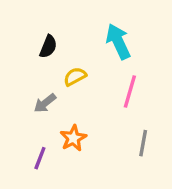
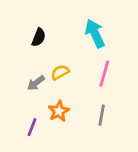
yellow semicircle: (75, 77) -> (60, 72), moved
gray line: (143, 143) -> (102, 115), moved

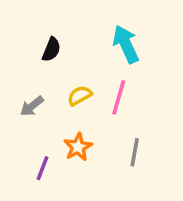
pink line: (104, 74) -> (119, 97), moved
gray arrow: (36, 83) -> (32, 106), moved

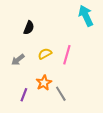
cyan arrow: (126, 44) -> (86, 16), moved
gray line: (135, 152) -> (61, 94), moved, turned -42

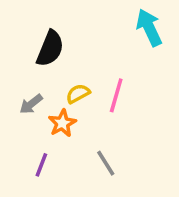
black semicircle: (29, 28) -> (50, 48), size x1.5
orange star: (44, 83) -> (62, 123), moved

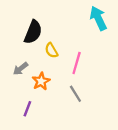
yellow semicircle: (78, 94) -> (51, 50), moved, turned -91
gray line: (106, 163) -> (75, 94), moved

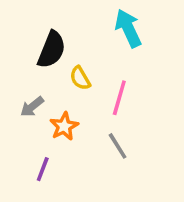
cyan arrow: (98, 18) -> (128, 28), moved

